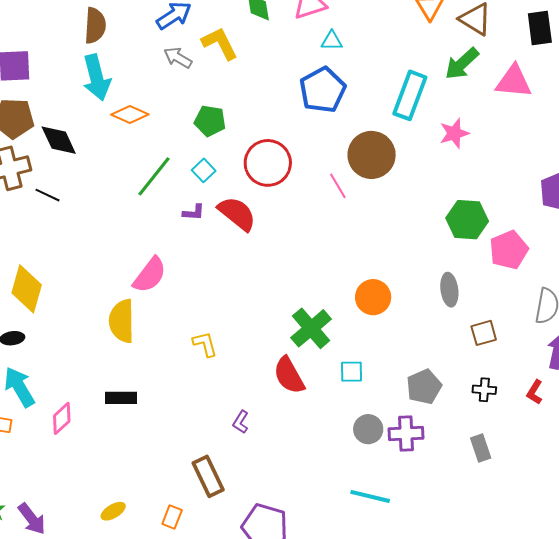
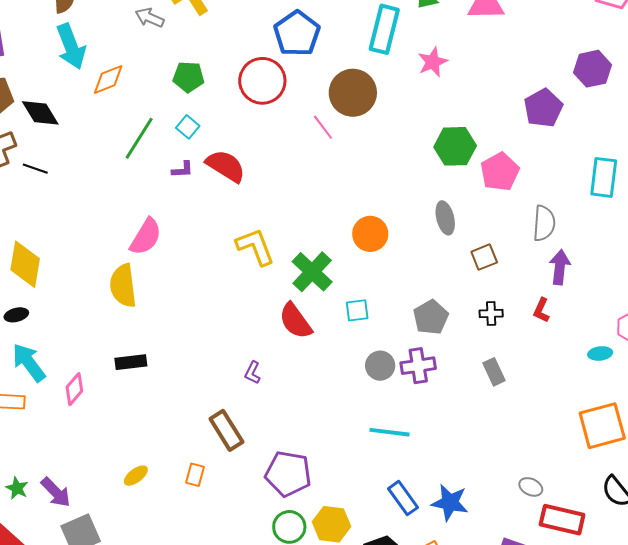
orange diamond: (130, 115) -> (108, 79), turned -39
red circle: (268, 163) -> (262, 81), moved
yellow L-shape: (205, 344) -> (255, 247), moved, size x1.5

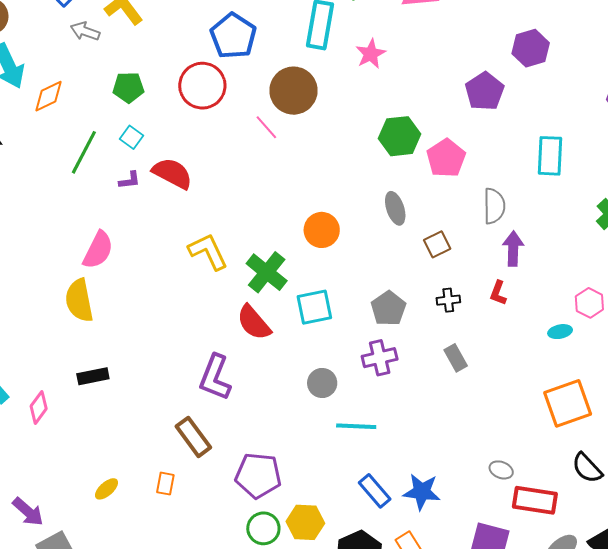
cyan square: (357, 310) -> (314, 307), size x1.5
gray circle: (380, 366) -> (322, 383), moved
purple L-shape: (253, 373) -> (215, 377), size x2.0

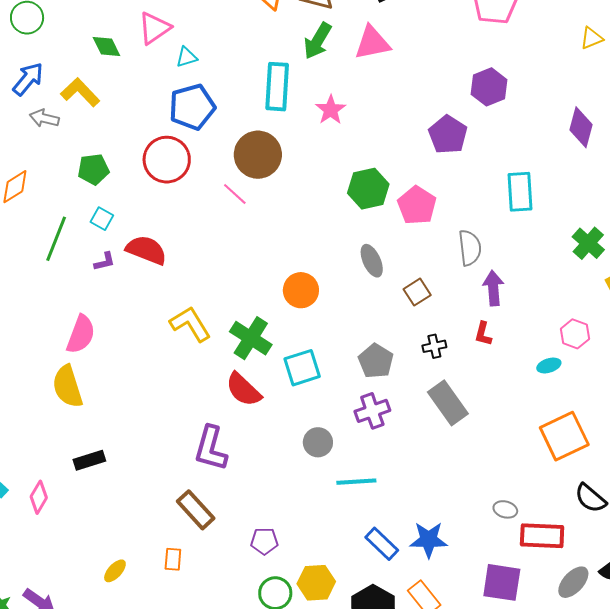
blue pentagon: (233, 36) -> (192, 107), turned 30
gray rectangle: (456, 358) -> (448, 403), size x1.6
purple pentagon: (258, 475) -> (264, 541), size x0.6

